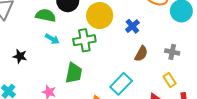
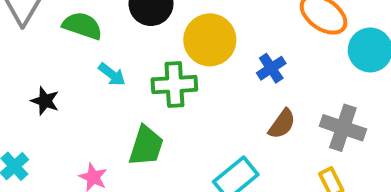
green semicircle: (46, 15) -> (82, 26), moved
gray cross: (172, 52) -> (343, 128), size x1.5

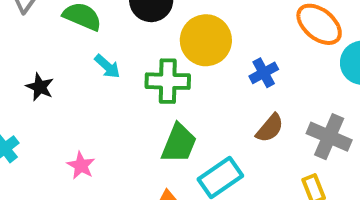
green trapezoid: (146, 146) -> (179, 143), moved

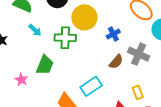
gray cross: (329, 137) -> (139, 54), moved
green trapezoid: (179, 143) -> (45, 65), moved

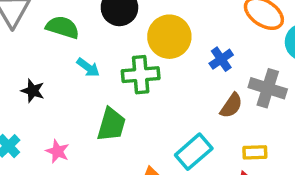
pink star: (21, 80) -> (58, 151), moved
yellow rectangle: (138, 92) -> (255, 152), moved, turned -64

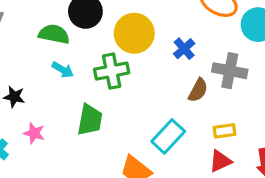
green semicircle: (63, 27) -> (54, 34), moved
pink star: (58, 151) -> (34, 133), moved

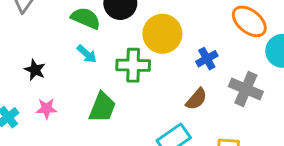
brown semicircle: (198, 90) -> (196, 99), moved
pink star: (34, 133) -> (46, 109), turned -30

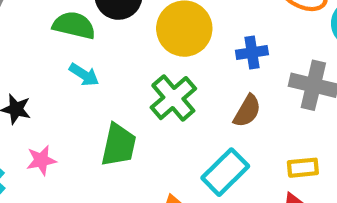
blue cross: (207, 59) -> (252, 52), turned 30
green cross: (133, 65) -> (173, 98), moved, turned -32

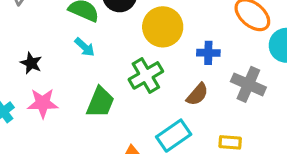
pink star: (41, 160) -> (43, 103), size x1.4

